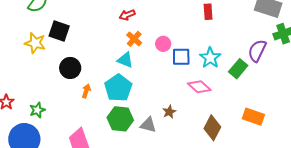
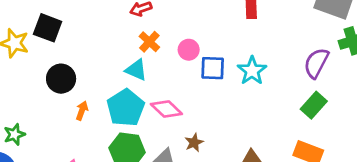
green rectangle: (238, 69) -> (314, 105), moved
pink diamond: (199, 87) -> (166, 109), moved

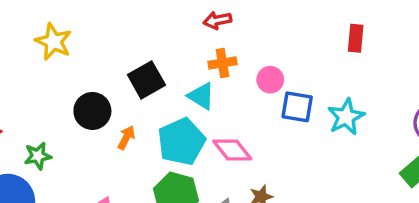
black square: (48, 28) -> (146, 80), moved, turned 32
orange cross: (149, 42) -> (222, 63), turned 30
black circle: (61, 79) -> (92, 111), moved

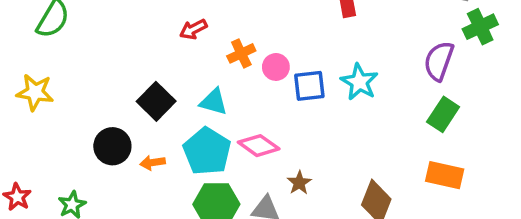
red arrow: (217, 20) -> (193, 29), moved
yellow star: (53, 42) -> (35, 92), moved
orange cross: (222, 63) -> (241, 53), moved
orange arrow: (126, 138) -> (153, 163), turned -110

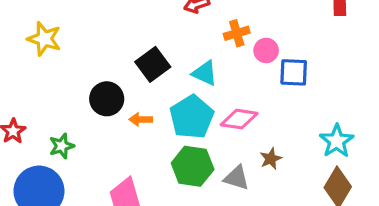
cyan star: (359, 82) -> (337, 141), moved
pink diamond: (259, 146) -> (239, 119), turned -36

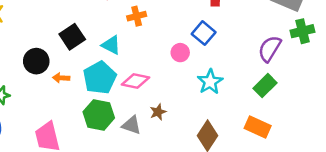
pink circle: (266, 50) -> (180, 53), moved
blue square: (294, 72) -> (204, 33), moved, turned 35
cyan star: (337, 141) -> (210, 82), moved

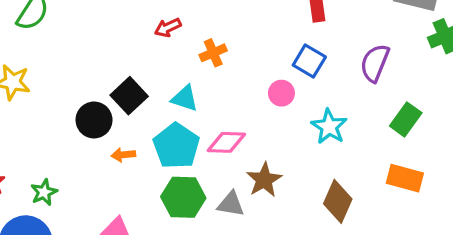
purple semicircle: (270, 49) -> (375, 63), moved
black circle: (36, 61) -> (94, 120), moved
brown star: (158, 112) -> (264, 180), size x1.5

